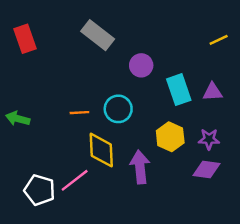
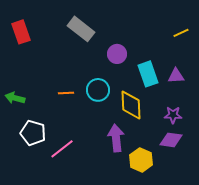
yellow hexagon: (170, 137) -> (141, 160), moved
yellow diamond: (101, 150) -> (131, 105), moved
white pentagon: (40, 190) -> (33, 133), moved

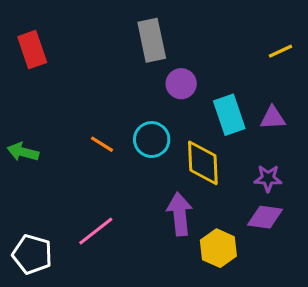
gray rectangle: (81, 29) -> (152, 40), moved, turned 40
orange line: (66, 93) -> (102, 144), turned 35
white pentagon: (33, 133) -> (32, 254), moved

